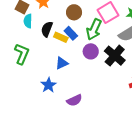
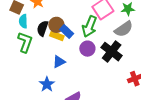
brown circle: (74, 12) -> (56, 25), moved
green L-shape: (22, 54) -> (25, 42), moved

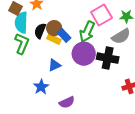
cyan semicircle: (23, 21) -> (21, 23), size x1.5
purple circle: (87, 49) -> (84, 54), size x1.5
black cross: (112, 52) -> (108, 58), turned -30

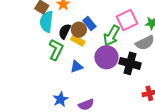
blue rectangle: (64, 35) -> (89, 24), moved
green L-shape: (22, 44) -> (56, 50), moved
blue star: (41, 87) -> (60, 99), moved

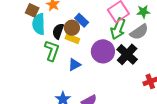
green arrow: (111, 36) -> (118, 29), moved
black cross: (130, 63) -> (127, 54), turned 35

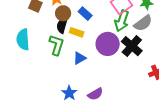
cyan semicircle: (39, 24) -> (23, 39), moved
brown circle: (72, 28) -> (63, 13), moved

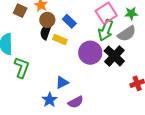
green L-shape: (56, 45) -> (22, 68), moved
blue triangle: (80, 58) -> (62, 82), moved

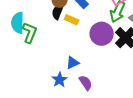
green L-shape: (22, 68) -> (30, 33), moved
purple semicircle: (76, 102) -> (86, 83), turned -98

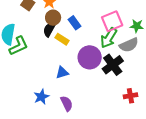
green L-shape: (30, 33) -> (19, 46), turned 35
blue triangle: (73, 63) -> (62, 73), moved

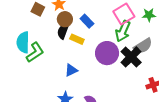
gray semicircle: (129, 45) -> (143, 46), moved
blue triangle: (62, 73) -> (71, 70), moved

